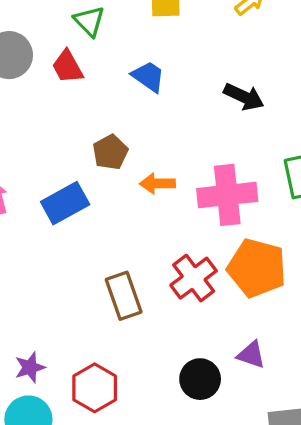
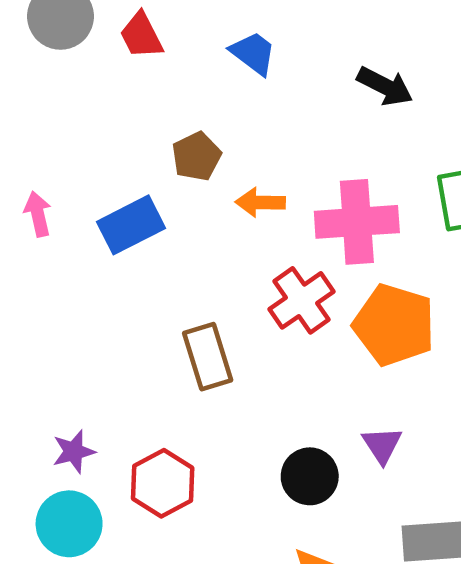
red cross: (194, 278) -> (302, 300), moved
purple triangle: (251, 355) -> (382, 445), turned 36

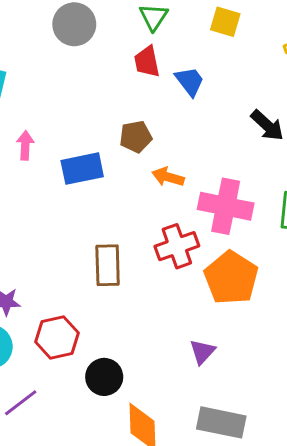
red trapezoid: (141, 36) -> (147, 62), moved
black circle: (310, 476) -> (104, 377), moved

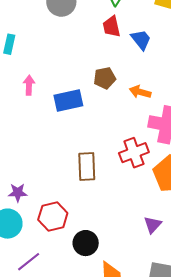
orange arrow: (168, 177) -> (140, 92), moved

